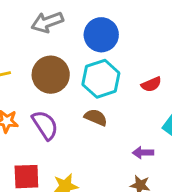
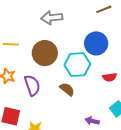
blue circle: (101, 35) -> (96, 43), moved

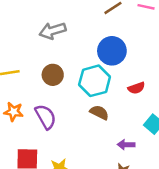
brown circle: (45, 53) -> (53, 75), size x0.7
brown semicircle: (67, 89) -> (99, 112), moved

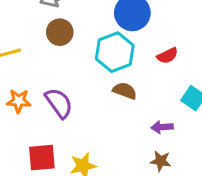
brown circle: (53, 75) -> (60, 32), moved

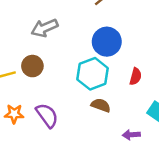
brown circle: (60, 32) -> (32, 66), moved
red semicircle: (167, 56) -> (136, 76), turned -49

